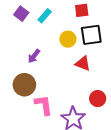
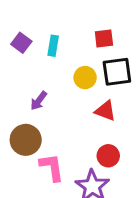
cyan rectangle: (45, 16) -> (53, 46), turned -32
red circle: (98, 99) -> (108, 156), moved

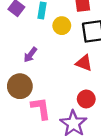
yellow circle: (85, 78) -> (62, 26), moved

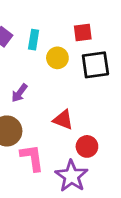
red triangle: (84, 63) -> (63, 120), moved

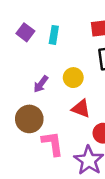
yellow circle: (57, 58) -> (73, 78), moved

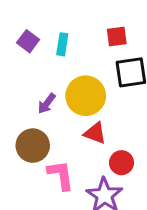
yellow circle: (73, 78) -> (86, 96), size x1.6

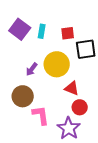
red square: (117, 37) -> (68, 33), moved
purple square: (28, 41) -> (20, 29), size x1.5
red triangle: (95, 133) -> (72, 88), moved

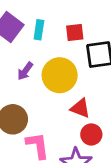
purple arrow: (32, 69) -> (25, 71), moved

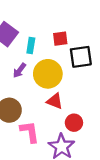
cyan rectangle: (39, 30) -> (31, 45), moved
red triangle: (80, 108) -> (55, 101), moved

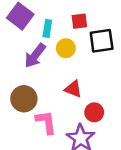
purple arrow: (19, 70) -> (35, 56), size x1.5
yellow circle: (48, 74) -> (66, 48), moved, size x0.6

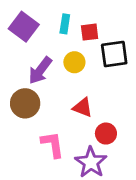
cyan rectangle: (47, 28) -> (65, 24), moved
brown circle: (24, 99) -> (25, 103), moved

